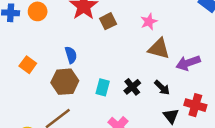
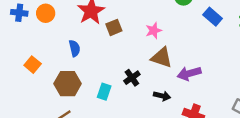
blue semicircle: (71, 55) -> (75, 48), moved
black cross: (132, 87) -> (132, 78), moved
black arrow: (162, 88) -> (162, 96), turned -35

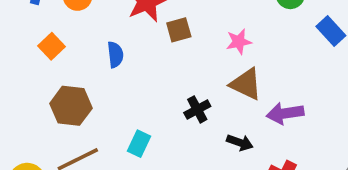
orange square: (33, 65) -> (52, 46), moved
brown hexagon: (68, 84) -> (71, 106), moved
cyan rectangle: (104, 92) -> (139, 144), moved

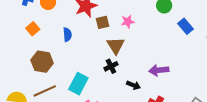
pink star: (239, 42) -> (128, 22), moved
brown triangle: (246, 84) -> (116, 46), moved, turned 30
cyan rectangle: (139, 144) -> (78, 84), size x1.5

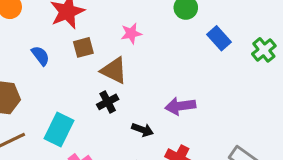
brown square: (103, 22) -> (83, 47), moved
blue semicircle: (67, 35) -> (40, 56), turned -32
brown triangle: (116, 46) -> (114, 70), turned -30

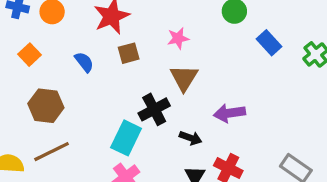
brown triangle: (114, 70) -> (184, 78), moved, turned 36
black cross: (108, 102) -> (154, 109), size x1.4
cyan rectangle: (59, 130) -> (126, 138), moved

